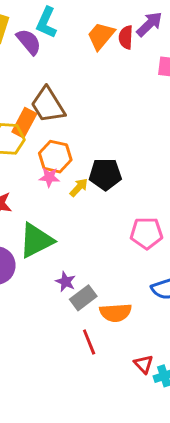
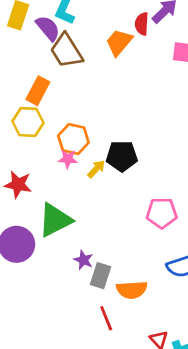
orange trapezoid: (101, 36) -> (119, 42), moved
brown trapezoid: (48, 105) -> (66, 51), moved
orange rectangle: (24, 123) -> (38, 91), moved
gray rectangle: (83, 298) -> (101, 276), turned -35

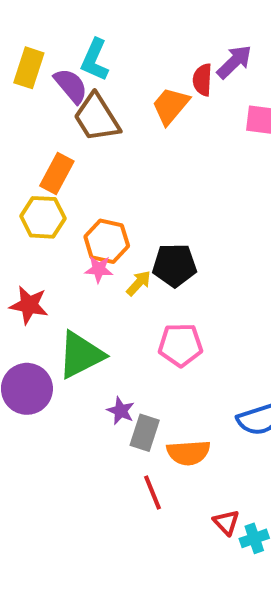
pink pentagon: (162, 213) -> (180, 345), moved

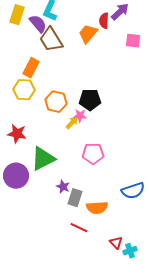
black pentagon: (175, 265) -> (90, 100), moved
pink star: (99, 269) -> (80, 116), moved
red line: (153, 492) -> (79, 228), turned -42

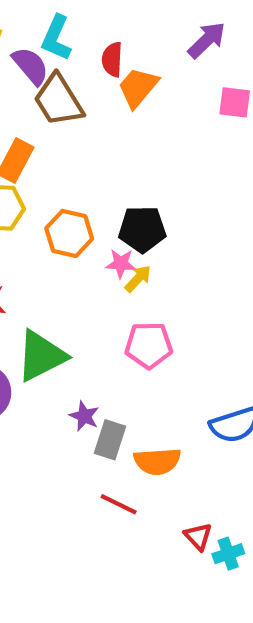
red semicircle: (104, 21) -> (112, 59), moved
yellow arrow: (72, 123) -> (138, 279), moved

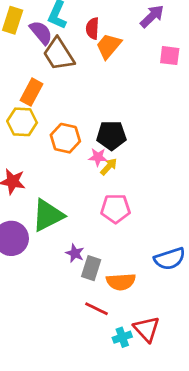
red triangle: (198, 536) -> (147, 329), size x1.5
cyan cross: (228, 554) -> (122, 337), moved

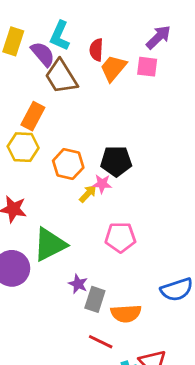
pink square: (170, 56) -> (147, 67), moved
yellow arrow: (109, 167) -> (88, 194), moved

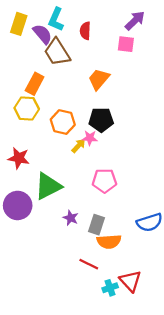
orange trapezoid: (113, 68) -> (99, 79), moved
gray rectangle: (95, 299) -> (97, 225), moved

